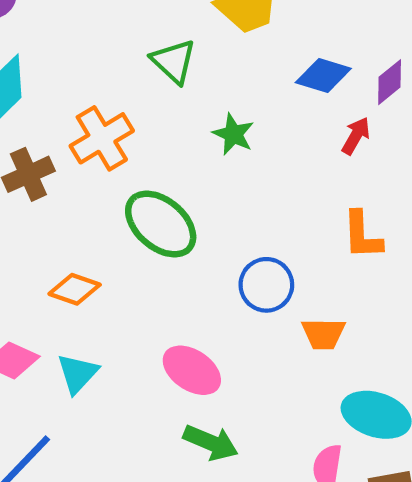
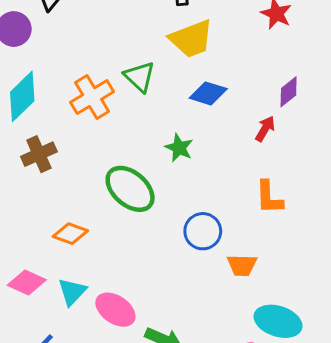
blue diamond: (323, 76) -> (208, 93), moved
green star: (233, 134) -> (179, 148), moved
orange cross: (102, 138) -> (92, 97), moved
pink ellipse: (192, 370) -> (115, 310), moved

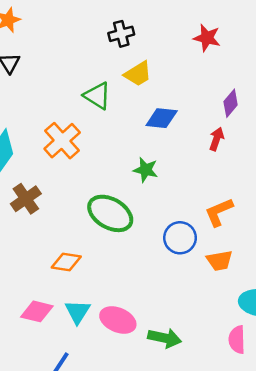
yellow trapezoid: (191, 39) -> (138, 74), size x0.7
green triangle: (140, 77) -> (97, 96), moved
orange L-shape: (269, 197) -> (219, 212), moved, turned 80

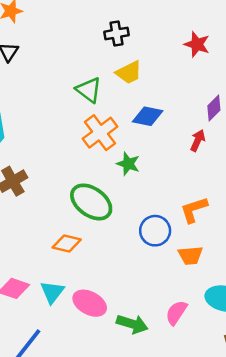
orange cross: (62, 141) -> (100, 133), moved
orange diamond: (66, 262) -> (67, 243), moved
pink semicircle: (237, 340) -> (176, 313), moved, turned 30

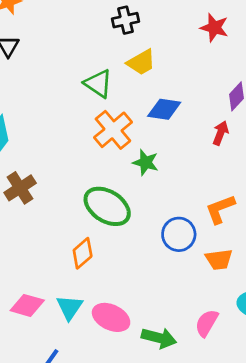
orange diamond: (67, 243) -> (83, 253), turned -52

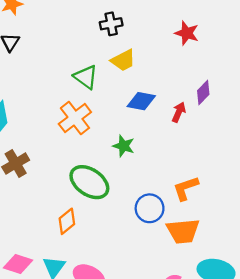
orange cross: (113, 130) -> (75, 118), moved
red arrow: (221, 133) -> (179, 112), moved
orange trapezoid: (219, 259) -> (183, 231), size x1.4

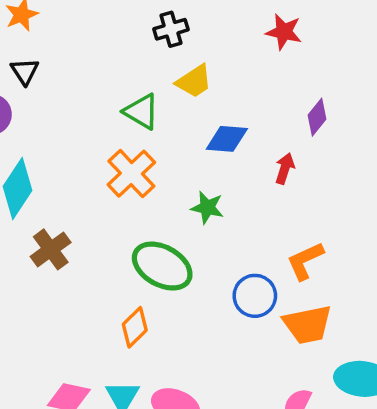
red arrow: (179, 112) -> (285, 169), moved

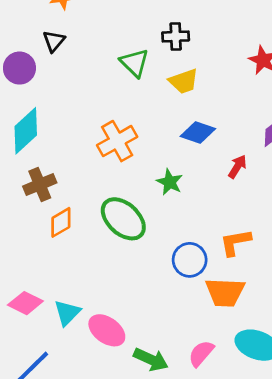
green triangle: (141, 112) -> (134, 63), moved
orange diamond: (135, 327) -> (61, 222), moved

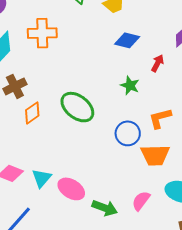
orange cross: (117, 141) -> (42, 33), moved, turned 32
green star: (170, 182) -> (130, 85), moved

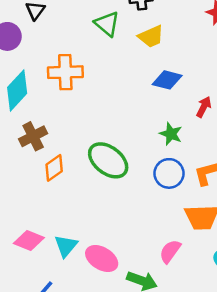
blue circle: (128, 133) -> (169, 173), moved
pink semicircle: (141, 201) -> (170, 251), moved

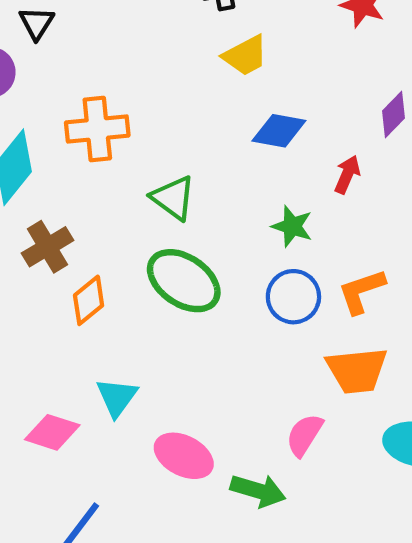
green triangle: (107, 24) -> (173, 198), moved
cyan triangle: (66, 246) -> (117, 397), moved

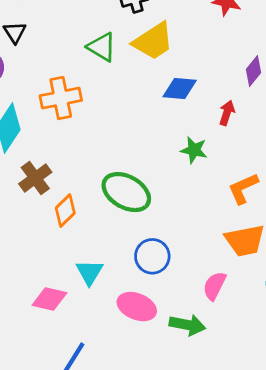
yellow trapezoid: (245, 56) -> (153, 41), size x1.4
green triangle: (173, 198) -> (102, 47), moved
blue circle: (293, 297) -> (152, 256), moved

